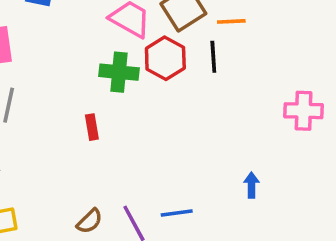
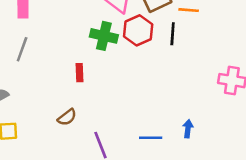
blue line: (177, 213) -> (151, 138), moved
brown semicircle: (90, 221) -> (67, 117), moved

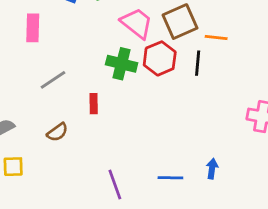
gray line: (22, 49) -> (53, 80), moved, turned 35
brown semicircle: (67, 117) -> (57, 132), moved

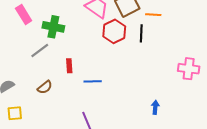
pink rectangle: (33, 28) -> (24, 15), turned -30
green cross: (122, 64) -> (53, 27), moved
blue line: (170, 178) -> (93, 81), moved

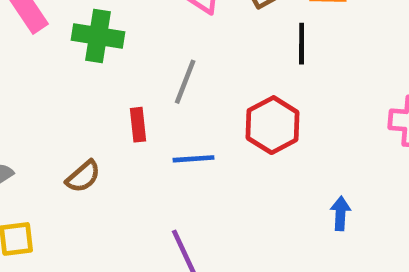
red hexagon: (114, 31) -> (273, 125), moved
gray line: (40, 51) -> (185, 82), moved, turned -30

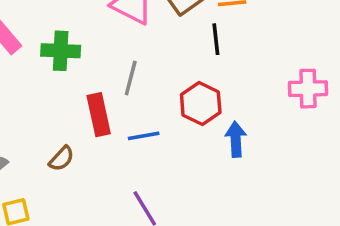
red rectangle: (138, 125) -> (99, 115), size x1.6
blue arrow: (340, 213) -> (236, 139), moved, size x1.4

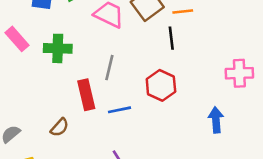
blue arrow: (236, 139) -> (216, 120), moved

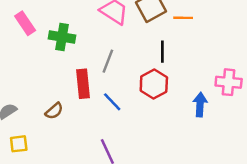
black line: (171, 38) -> (162, 52), moved
blue line: (119, 110) -> (112, 102), turned 50
blue arrow: (216, 120) -> (200, 105), moved

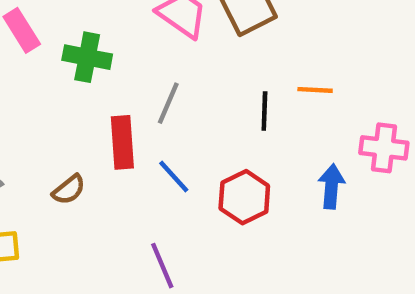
orange line: (183, 18) -> (315, 90), moved
black line: (162, 52) -> (264, 111), moved
red hexagon: (154, 84) -> (244, 197), moved

